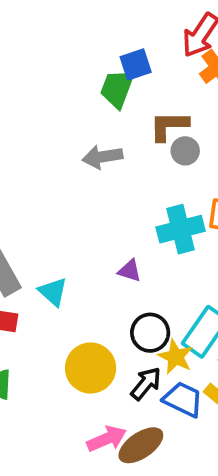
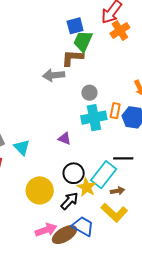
green trapezoid: (117, 89) -> (83, 41), moved
brown L-shape: (169, 126) -> (72, 58), moved
gray circle: (185, 151) -> (89, 93), moved
blue trapezoid: (183, 399) -> (83, 226), moved

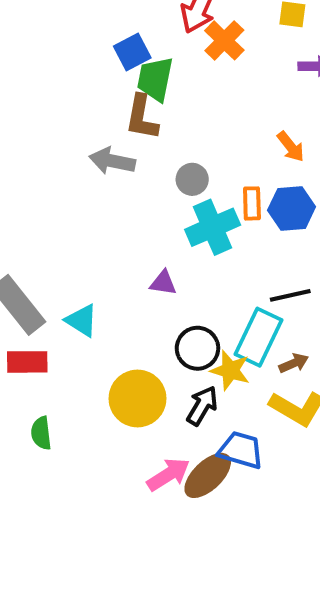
brown L-shape: (72, 58) -> (142, 117), turned -70
gray arrow: (54, 75) -> (112, 161), turned 30

